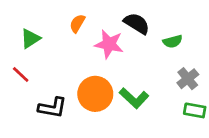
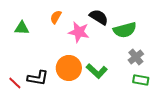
green triangle: (30, 39) -> (22, 28), turned 35
green semicircle: (173, 41) -> (125, 30), size x1.6
red line: (21, 75) -> (15, 83), moved

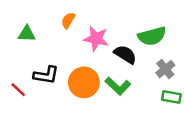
black semicircle: (99, 17) -> (125, 54), moved
black L-shape: (38, 78) -> (46, 75), moved
red line: (15, 83) -> (18, 90), moved

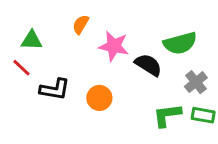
orange circle: (84, 82) -> (99, 98), size x0.7
green L-shape: (118, 86) -> (167, 115), moved, turned 130
red line: (18, 90) -> (22, 68), moved

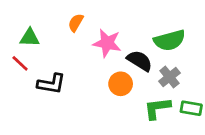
gray cross: (196, 82) -> (169, 77), moved
orange circle: (99, 98) -> (121, 84), moved

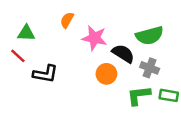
gray cross: (169, 77) -> (150, 68), turned -30

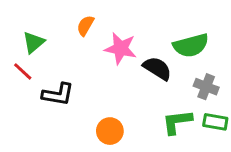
green triangle: (26, 33) -> (33, 42), turned -42
gray cross: (150, 68) -> (206, 87), moved
orange circle: (106, 74) -> (110, 131), moved

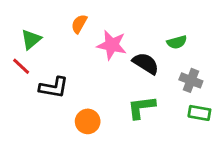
green semicircle: (191, 45) -> (177, 42), size x0.6
green L-shape: (177, 122) -> (141, 107), moved
orange circle: (110, 131) -> (88, 121), moved

